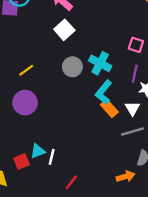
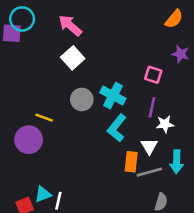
yellow line: (26, 70) -> (44, 118), moved, turned 56
orange rectangle: (109, 108) -> (131, 162), moved, turned 48

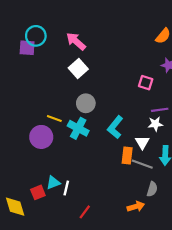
cyan cross: (113, 96) -> (78, 128), moved
purple line: (152, 107) -> (160, 110), moved, turned 70
gray line: (149, 172) -> (142, 164), turned 36

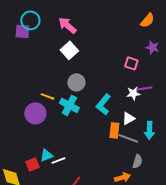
white star: (155, 124) -> (133, 93), moved
white triangle: (142, 142) -> (128, 118), turned 32
white line: (66, 188) -> (58, 160), turned 56

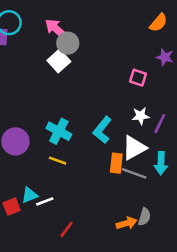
gray circle: (76, 82) -> (68, 43), moved
purple line: (144, 88) -> (160, 124), moved, turned -56
yellow line: (47, 96) -> (58, 161), moved
white triangle: (128, 118) -> (134, 148), size x1.5
gray semicircle: (137, 161) -> (144, 217), moved

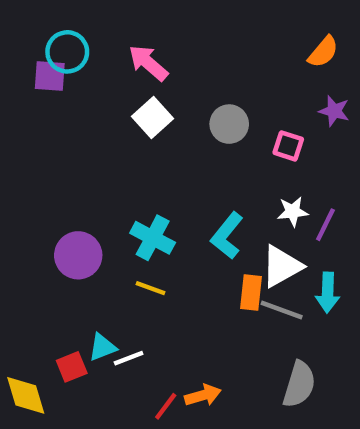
gray circle: (68, 43) -> (229, 124), moved
gray semicircle: (144, 217) -> (299, 384), size x1.5
orange arrow: (127, 223) -> (203, 395), moved

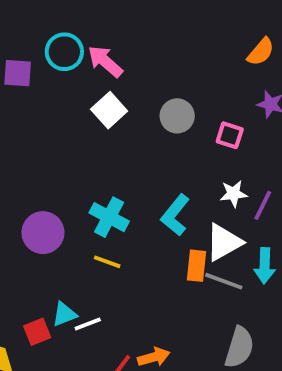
cyan circle: (67, 52) -> (64, 52), moved

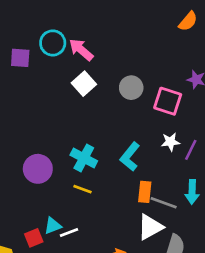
orange semicircle: (261, 52) -> (188, 21), moved
pink square: (230, 135) -> (168, 101), size x1.5
white triangle: (224, 242) -> (150, 227), moved

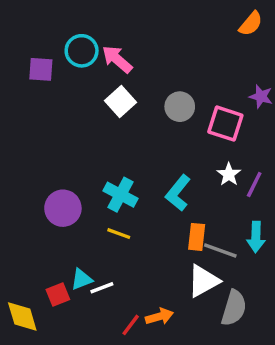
white star: (170, 142) -> (229, 174), turned -30

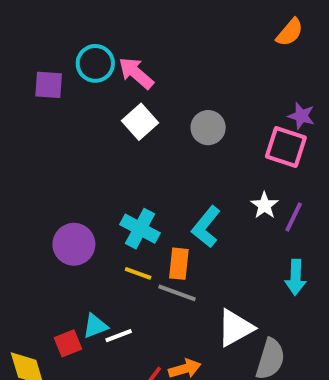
pink square: (225, 124) -> (286, 147), moved
orange rectangle: (197, 237) -> (179, 264), moved
gray line: (220, 250) -> (177, 293), moved

